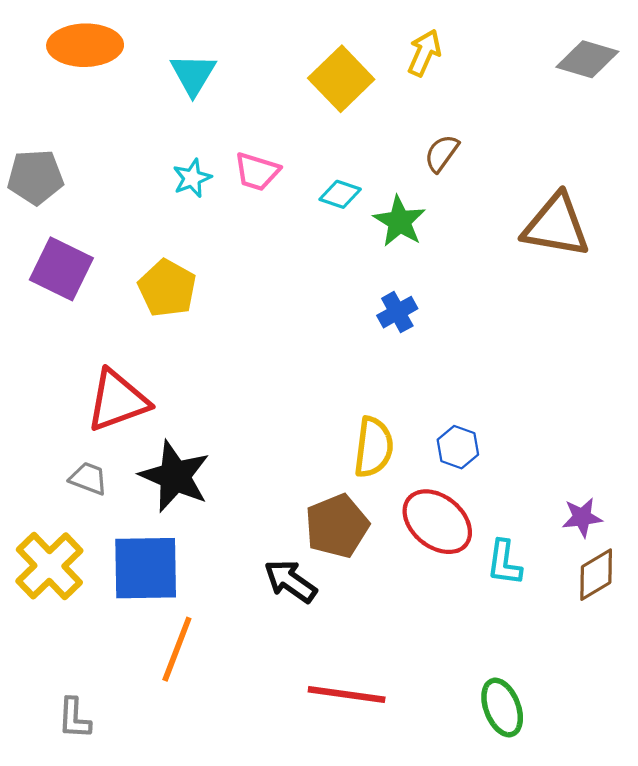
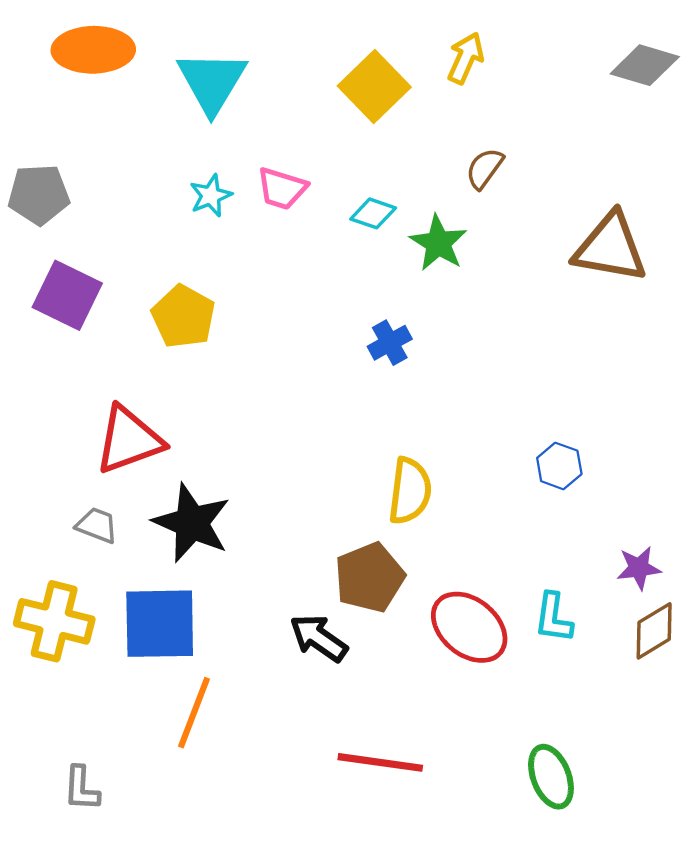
cyan triangle: (193, 74) -> (212, 82), size x1.4
blue cross: (397, 312) -> (390, 343), moved
blue hexagon: (458, 447) -> (559, 466), moved
red ellipse: (437, 522) -> (469, 627), moved
yellow cross: (49, 566) -> (54, 621), turned -32

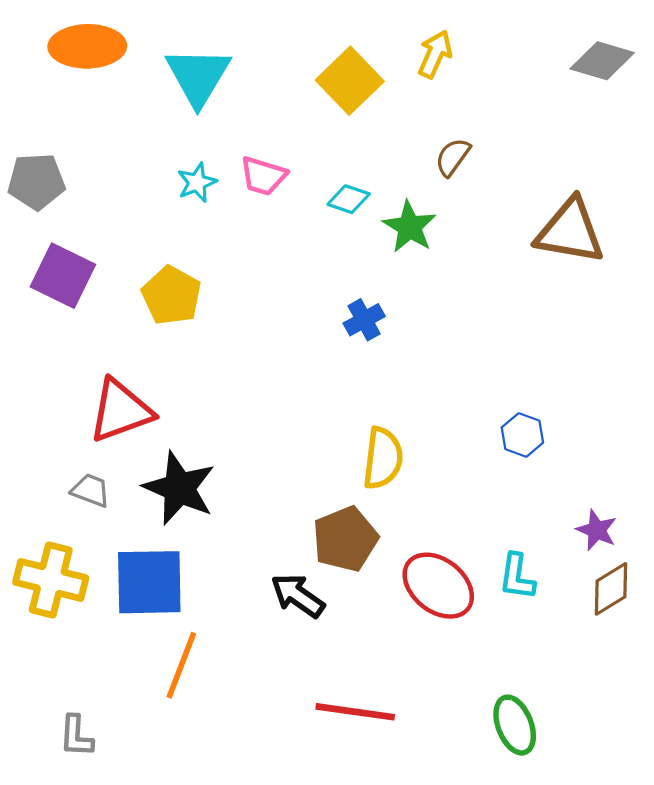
purple star: (639, 568) -> (597, 530), turned 30

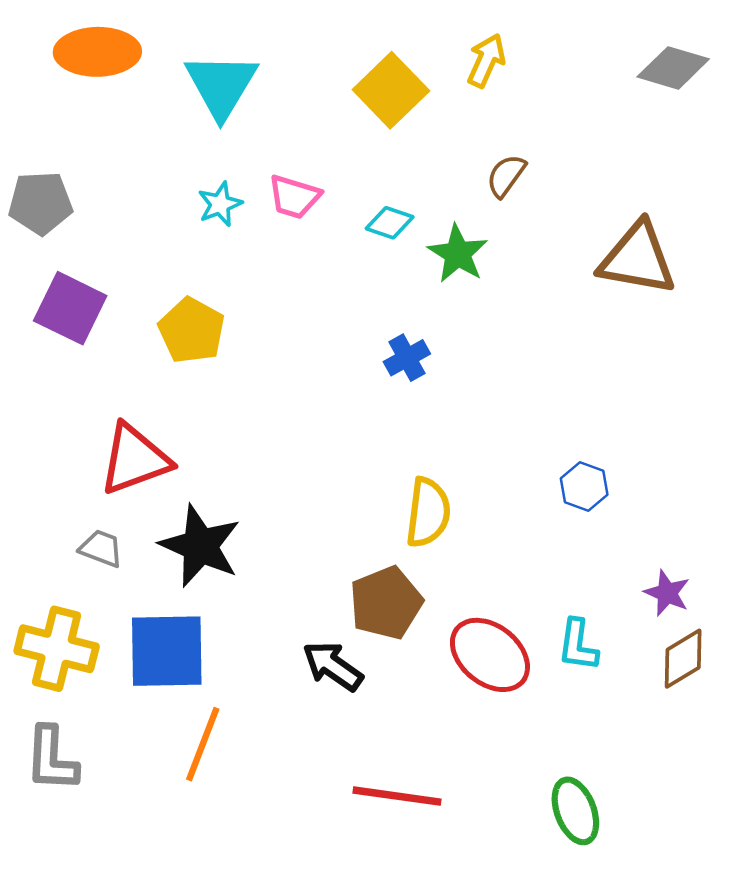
gray L-shape: (76, 736) -> (52, 759), moved, size x1.4

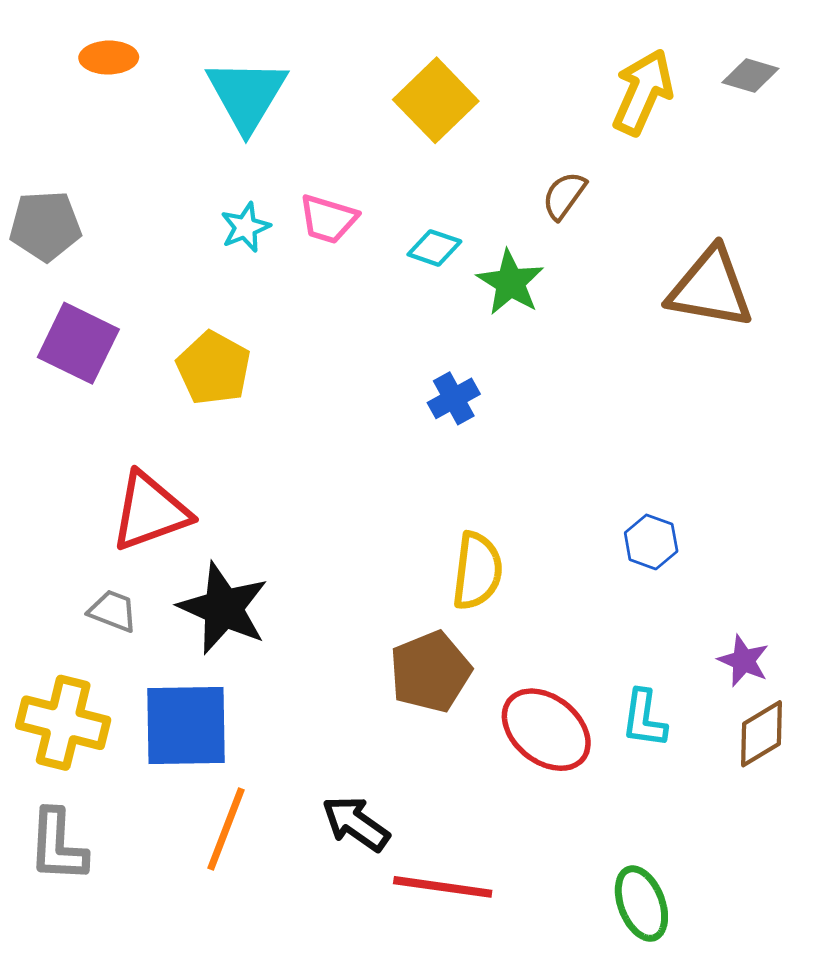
orange ellipse: (97, 52) -> (109, 58), size x0.6
yellow arrow: (486, 61) -> (643, 92), moved, size x1.4
gray diamond: (673, 68) -> (750, 75), size x0.7
black arrow: (333, 666) -> (356, 823), moved

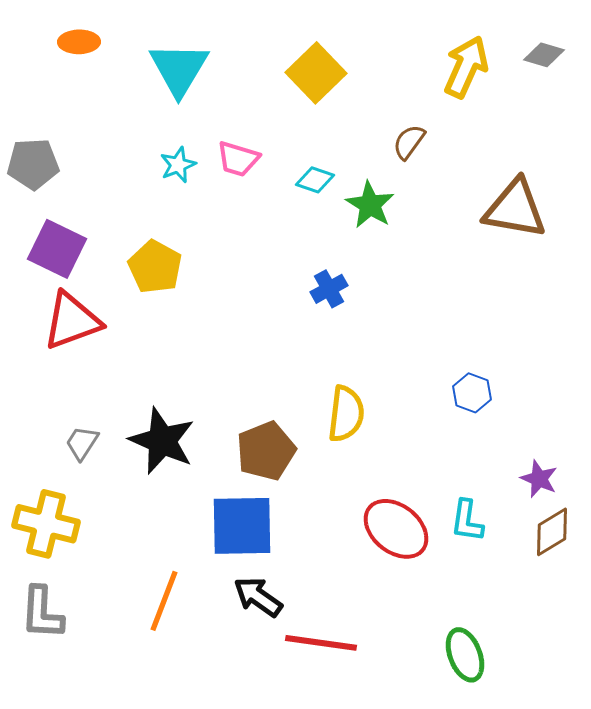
red triangle: (150, 512) -> (72, 321), moved
gray trapezoid: (113, 611) -> (82, 443), turned -78
brown pentagon: (430, 672) -> (266, 451), moved
blue square: (186, 725) -> (242, 526), moved

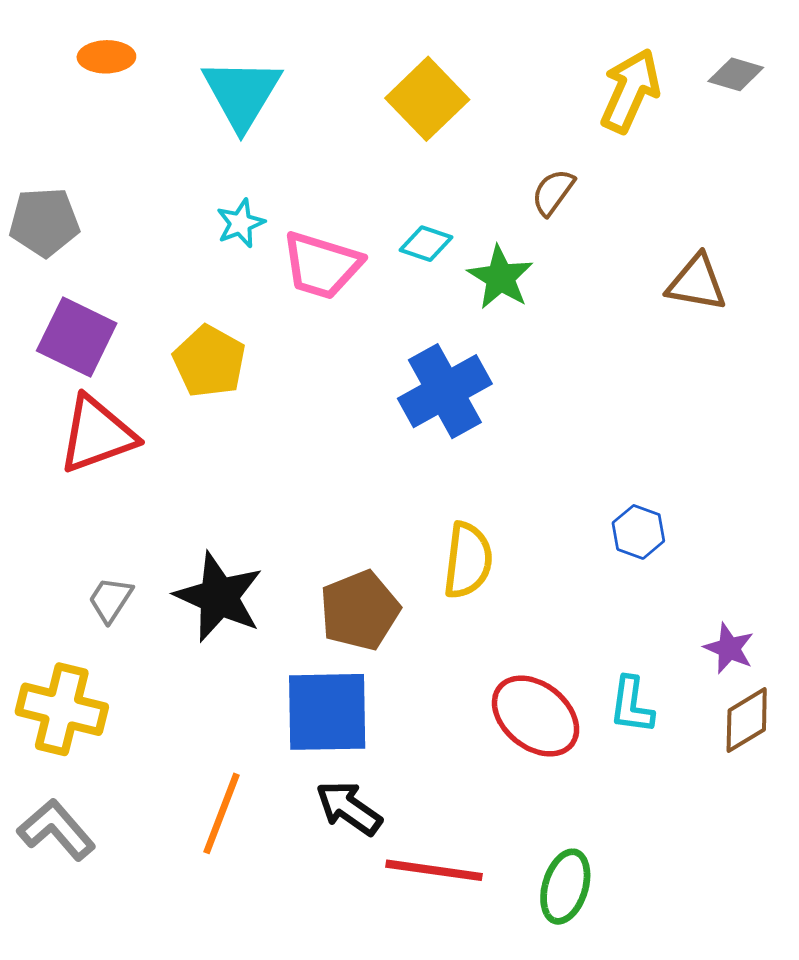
pink trapezoid: (238, 159) -> (322, 265), moved, size x1.4
brown triangle: (515, 209) -> (697, 283), size x0.7
blue cross: (329, 289) -> (445, 391), size x1.8
gray L-shape: (42, 613) -> (56, 830), turned 136
green ellipse: (465, 655) -> (565, 887), moved, turned 38

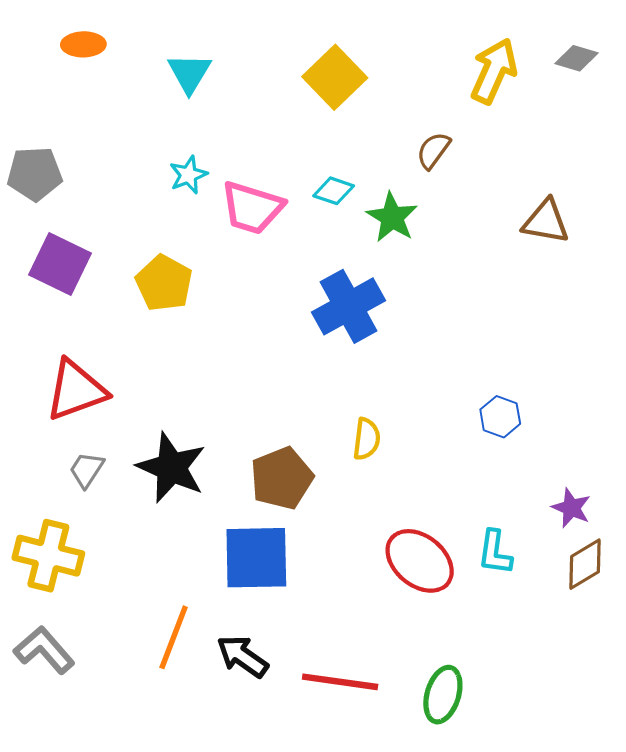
cyan triangle: (242, 93) -> (189, 73), size x0.7
red triangle: (97, 434) -> (76, 390), moved
yellow semicircle: (468, 560) -> (367, 439), size x0.7
black arrow: (349, 808) -> (242, 656), moved

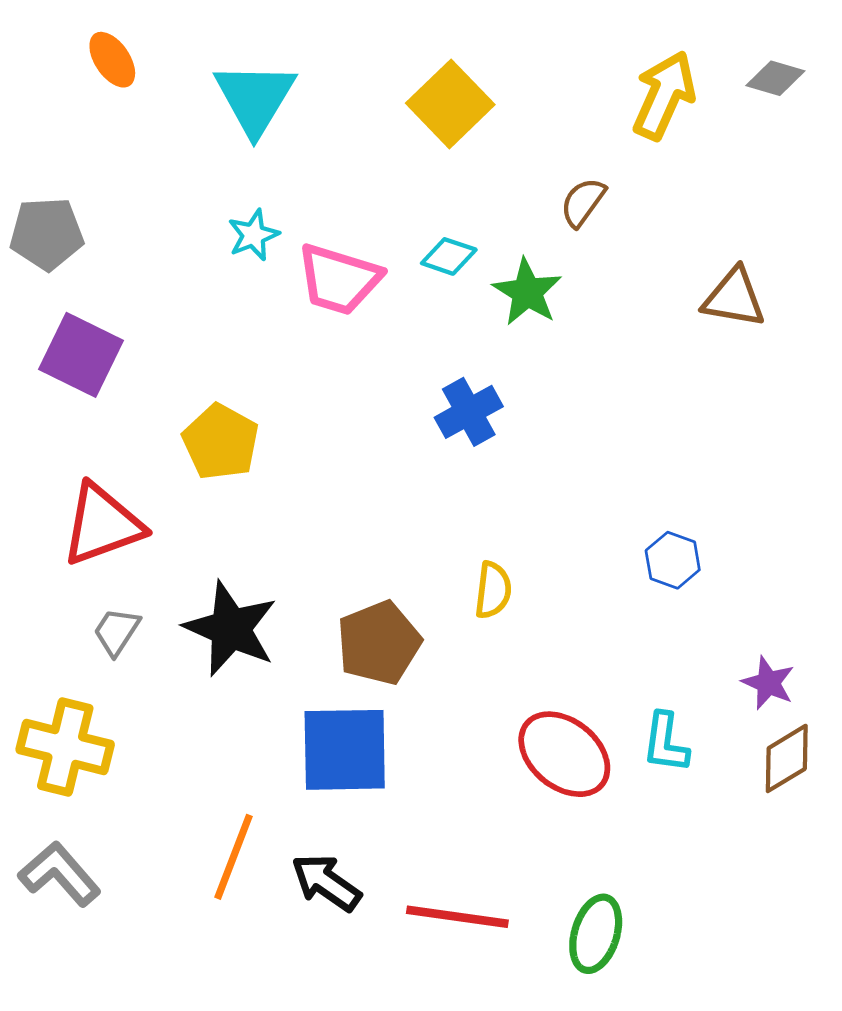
orange ellipse: (83, 44) -> (112, 60), turned 57
cyan triangle: (189, 73) -> (255, 98), size x1.4
yellow pentagon: (164, 283) -> (221, 442), moved
blue cross: (349, 306) -> (469, 412), size x0.7

